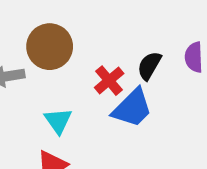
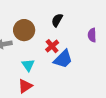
black semicircle: (149, 66) -> (57, 20), moved

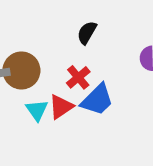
brown circle: (24, 30) -> (21, 70), moved
red triangle: (25, 86) -> (61, 107), moved

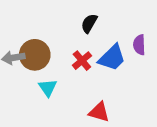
blue trapezoid: (97, 100) -> (112, 58), moved
red triangle: (61, 107) -> (99, 112), moved, turned 50

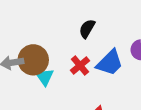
cyan triangle: (48, 88) -> (45, 77), moved

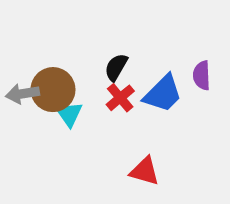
black semicircle: (87, 29) -> (116, 67), moved

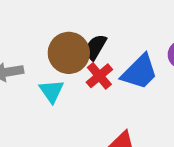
brown circle: (53, 90) -> (69, 53), moved

